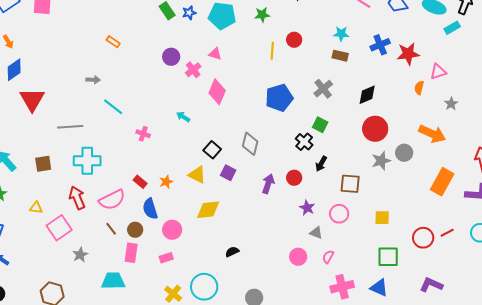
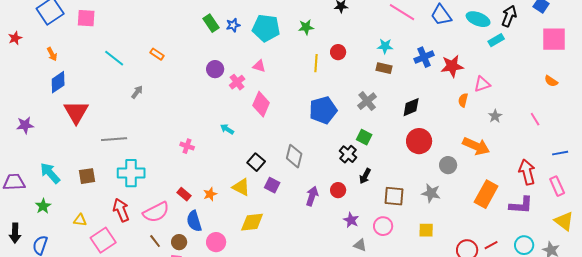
gray arrow: (93, 80) -> (137, 92), turned -56
cyan line: (113, 107) -> (114, 58), moved
gray star: (381, 161) -> (431, 193), moved, turned 30

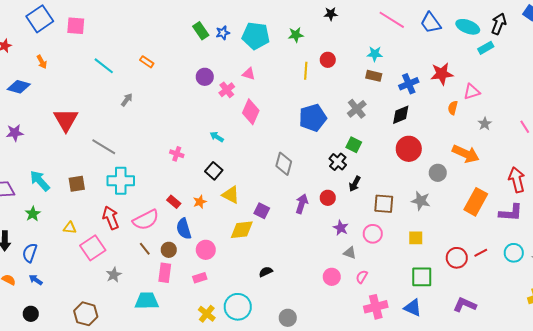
blue cross: (424, 57) -> (409, 84), moved
blue diamond: (58, 82) -> (19, 87), moved, turned 50
gray line: (114, 139) -> (104, 147), turned 35
black square: (256, 162) -> (214, 171), moved
purple square: (272, 185) -> (262, 211), moved

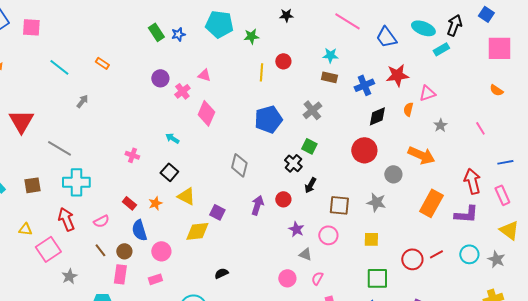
blue trapezoid: (431, 23) -> (386, 37), moved
cyan pentagon: (256, 36) -> (219, 24), moved
black diamond: (401, 115) -> (377, 116), moved
pink semicircle: (146, 220) -> (101, 221), size x0.6

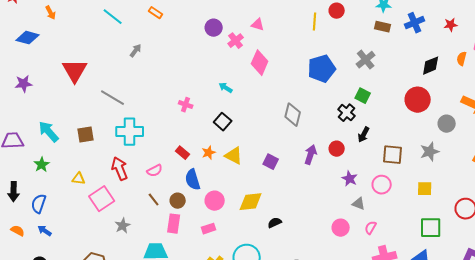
red star: (397, 75) -> (451, 25), size x0.6
blue cross: (364, 85) -> (415, 23), moved
yellow triangle: (186, 196) -> (234, 156), moved
gray star: (376, 202) -> (430, 152), turned -30
yellow diamond: (197, 231) -> (251, 202), moved

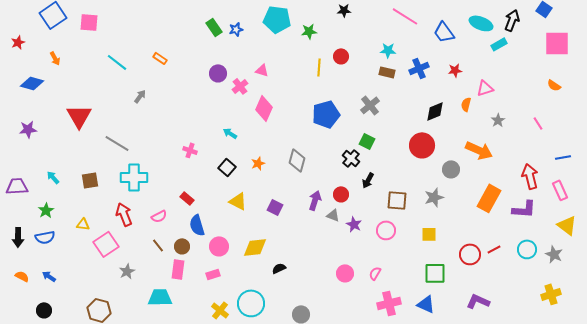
cyan arrow: (49, 132) -> (53, 177), size x0.6
orange star: (209, 153) -> (258, 163), moved
blue semicircle: (39, 204) -> (45, 237), moved, turned -120
gray triangle: (359, 204) -> (333, 215), moved

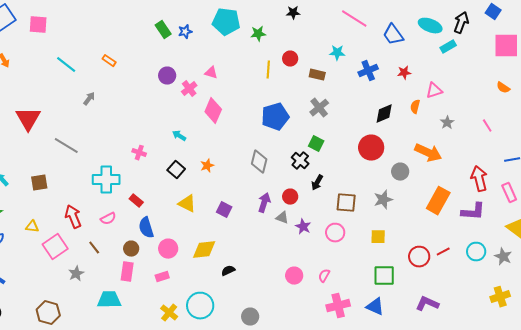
brown rectangle: (387, 72) -> (317, 75), moved
gray diamond: (297, 160) -> (259, 162), moved
cyan cross: (134, 177) -> (106, 180), moved
brown line: (158, 245) -> (94, 248), moved

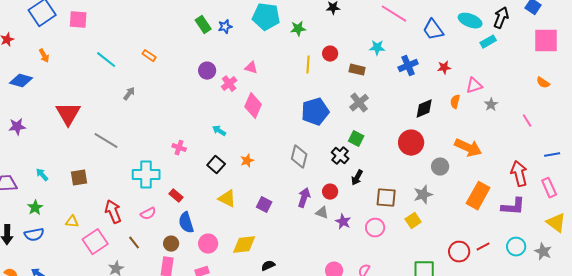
gray star: (447, 123) -> (491, 105), moved
yellow square: (378, 237) -> (413, 221), moved, turned -35

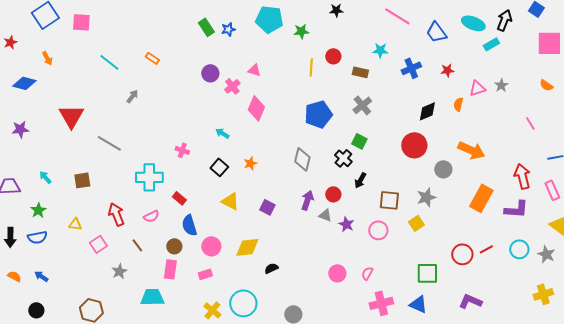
gray star: (491, 105) -> (501, 85), moved
pink square: (95, 242) -> (98, 244), size x0.7

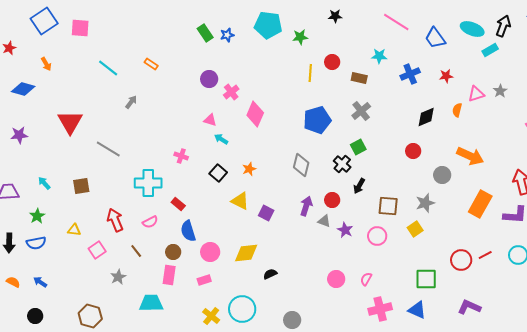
pink triangle: (254, 70) -> (210, 120), moved
green square: (359, 141) -> (358, 147), turned 35
red circle: (414, 145) -> (413, 151), size x0.6
yellow triangle: (230, 201) -> (240, 201), moved

